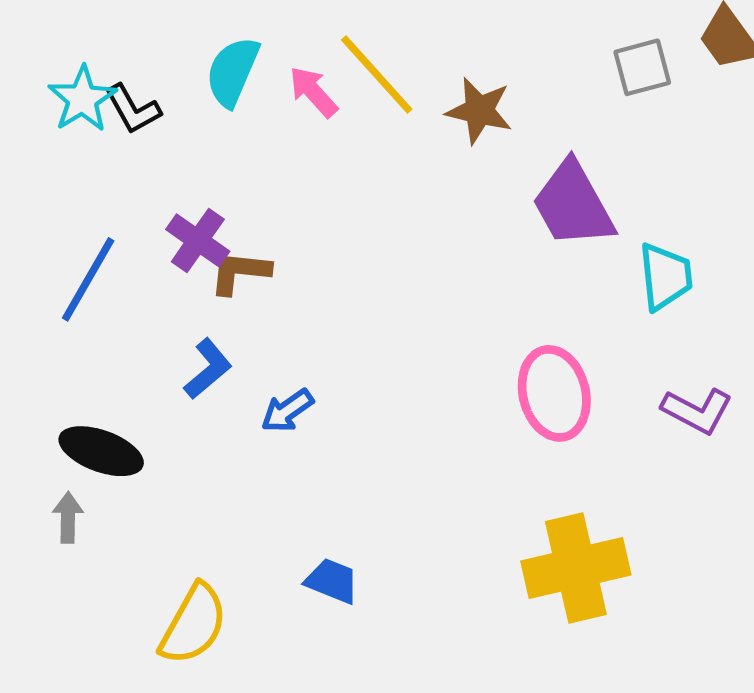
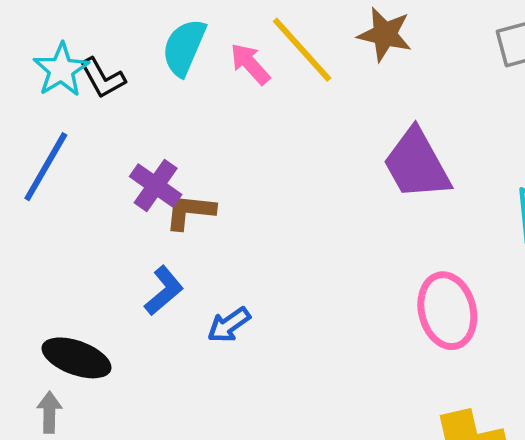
brown star: (479, 111) -> (385, 34), moved
purple trapezoid: (573, 204) -> (417, 164), moved
blue line: (88, 279) -> (46, 167), moved

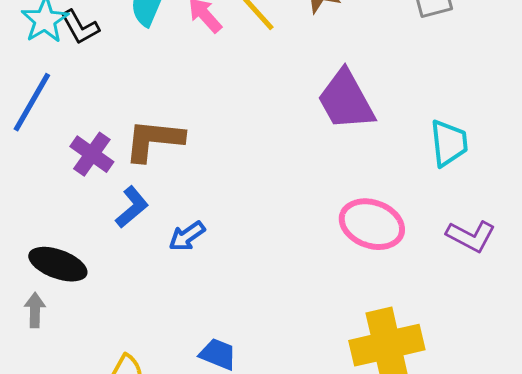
purple cross: (156, 186) -> (92, 154), moved
brown L-shape: (190, 211) -> (154, 140), size x1.4
pink ellipse: (447, 311) -> (372, 224), turned -56

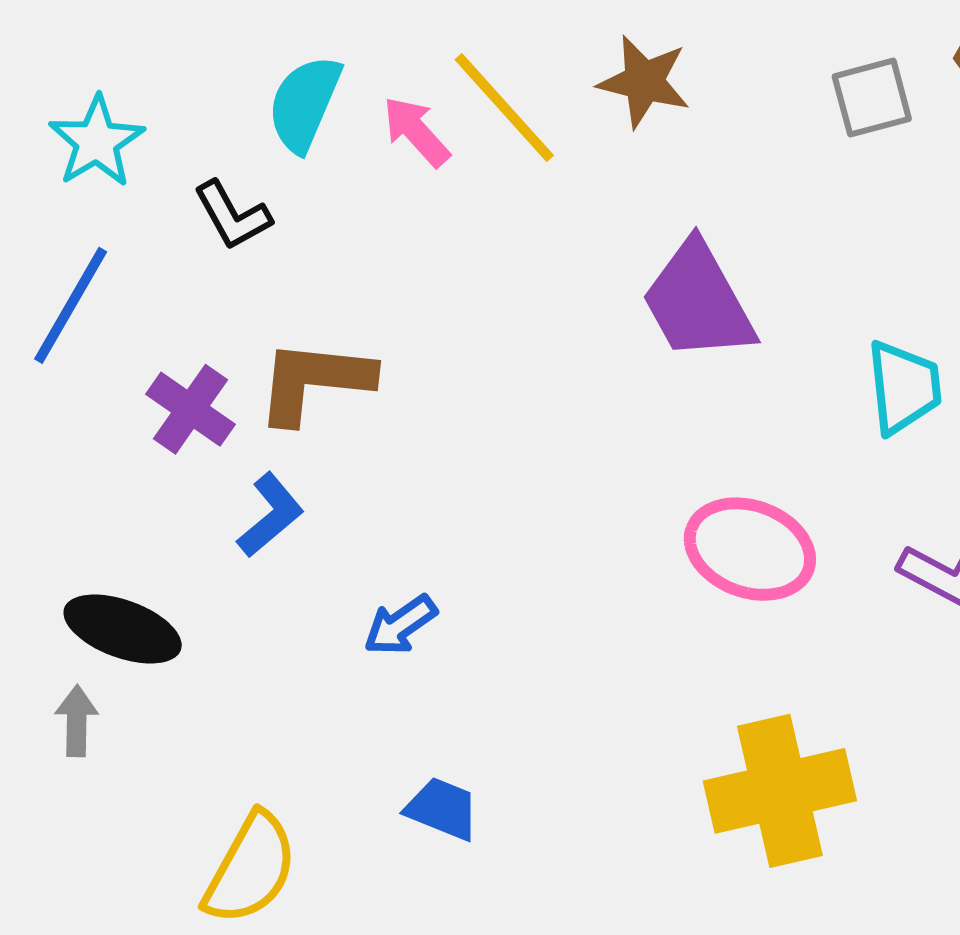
black L-shape: (80, 27) -> (232, 215), moved
blue arrow: (187, 236) -> (400, 625), moved

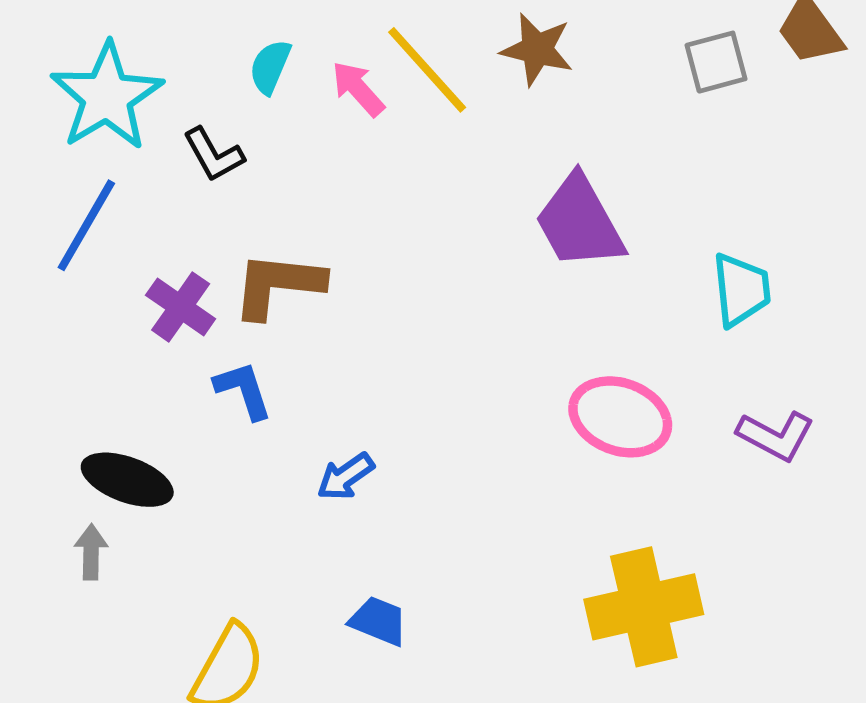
cyan semicircle: (304, 104) -> (270, 67), size x0.7
cyan star: (97, 142) -> (107, 97), size x1.5
blue L-shape: (270, 515) -> (243, 390), turned -68

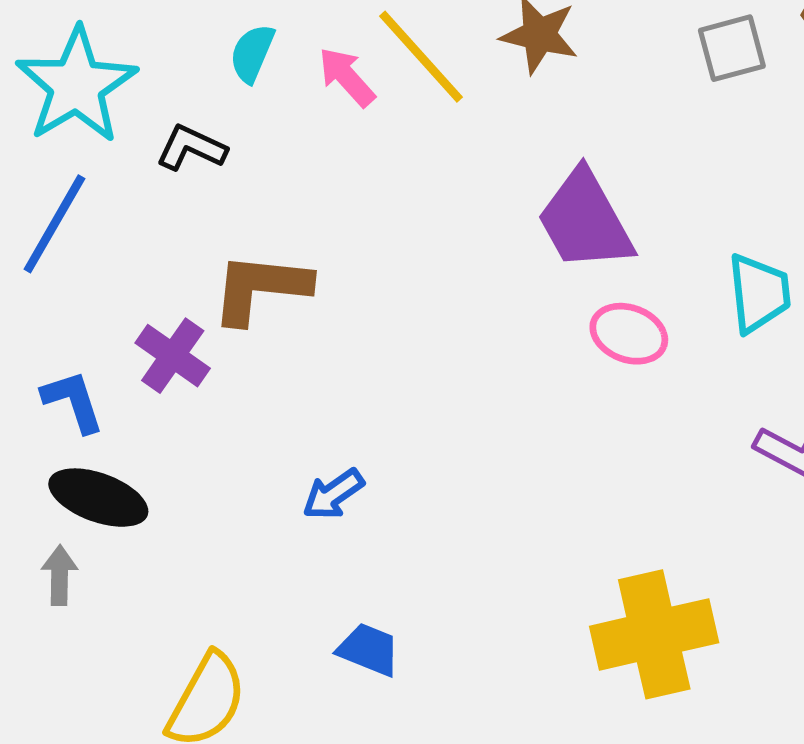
black L-shape: (214, 155) -> (191, 148), turned 144
purple cross: (181, 307) -> (173, 356), moved
blue L-shape: (243, 390) -> (73, 401), moved
pink ellipse: (620, 417) -> (629, 334), moved, size x0.7

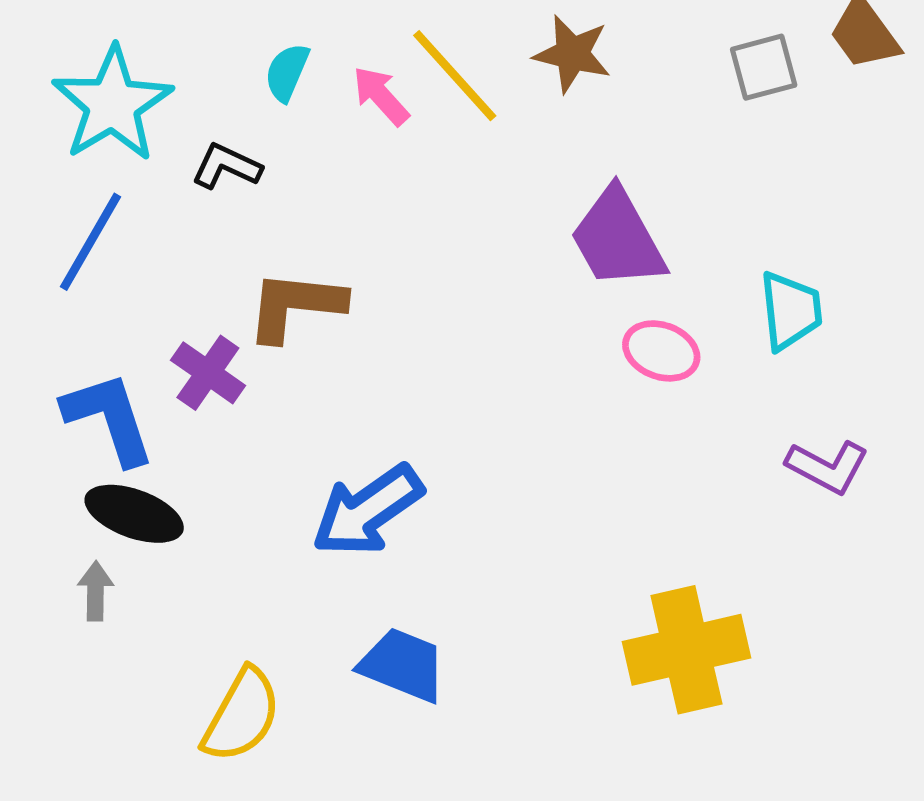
blue L-shape: (73, 401) -> (109, 418), size x1.5
blue arrow: (333, 494) -> (367, 510), size x1.8
blue trapezoid: (369, 650) -> (403, 665), size x1.4

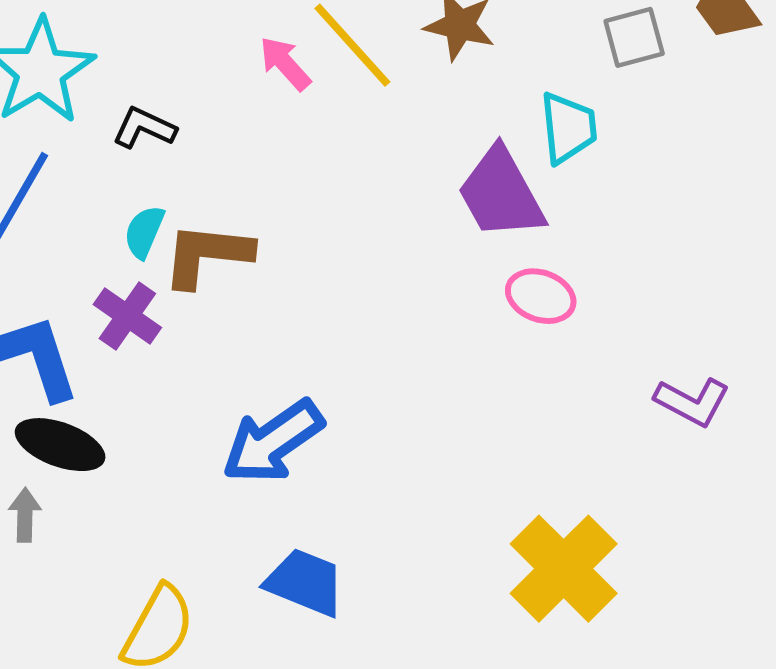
cyan semicircle: (287, 72) -> (144, 232), moved
cyan trapezoid: (791, 311) -> (568, 128), moved
yellow cross: (686, 650) -> (564, 569), turned -32

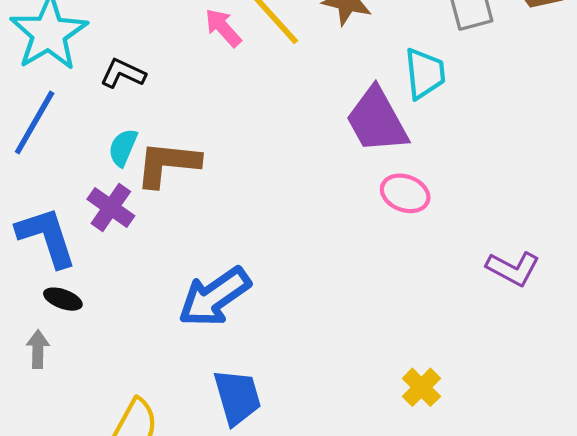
black ellipse: (60, 445) -> (63, 299), size x0.6
yellow cross: (564, 569) -> (421, 387), size x0.5
blue trapezoid: (305, 582) -> (237, 397), turned 52

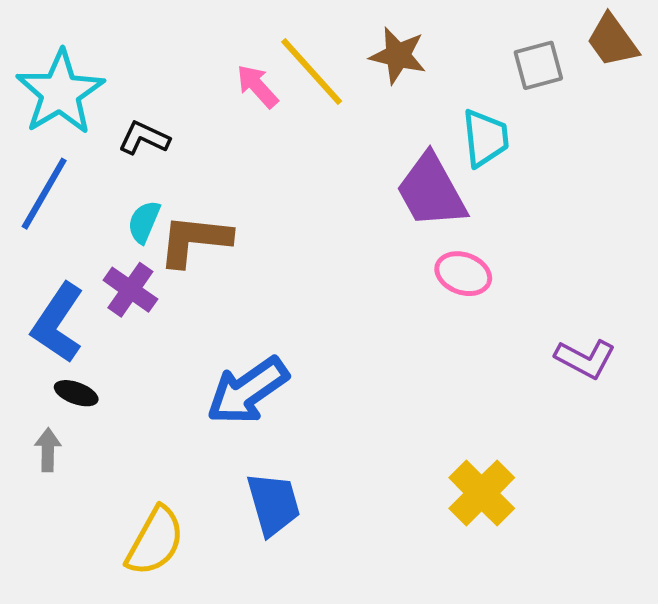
blue L-shape: (47, 237) -> (58, 323), turned -128
yellow cross: (421, 387) -> (482, 493), size x1.5

